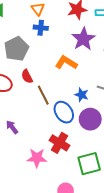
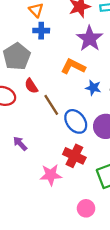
blue star: (82, 95) -> (93, 88), moved

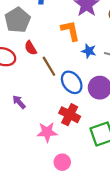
orange L-shape: (73, 66) -> (70, 31), turned 50
pink circle: (86, 208) -> (62, 162), moved

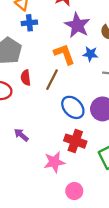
red semicircle: (31, 48) -> (26, 78), turned 32
blue star: (89, 51) -> (90, 54), moved
brown line: (49, 66) -> (52, 80), moved, turned 66

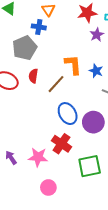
blue cross: (29, 23) -> (39, 27), moved
purple star: (77, 25) -> (97, 35), moved, size x0.6
purple arrow: (21, 135) -> (11, 158), moved

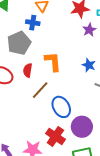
orange L-shape: (73, 65) -> (53, 62), moved
brown line: (56, 84) -> (40, 90), moved
purple circle: (93, 122) -> (82, 127), moved

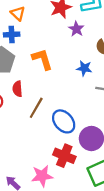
orange L-shape: (53, 62) -> (42, 59), moved

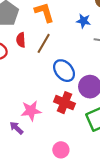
brown line: (36, 108) -> (44, 43), moved
pink star: (42, 176) -> (31, 111), moved

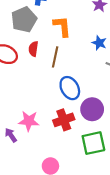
brown line: (44, 43) -> (55, 57), turned -30
red cross: (65, 103) -> (64, 120), turned 36

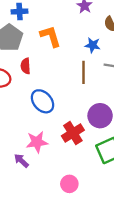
brown line: (55, 57) -> (84, 72), moved
blue ellipse: (70, 88) -> (42, 101), moved

